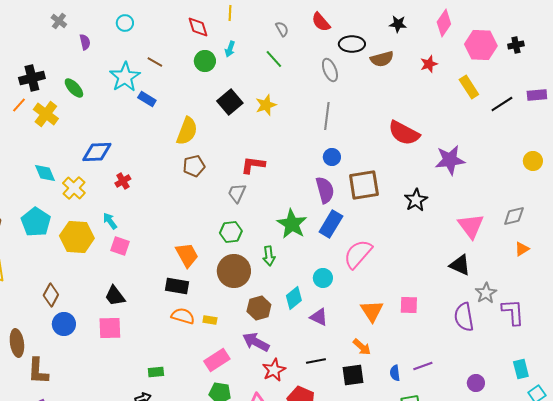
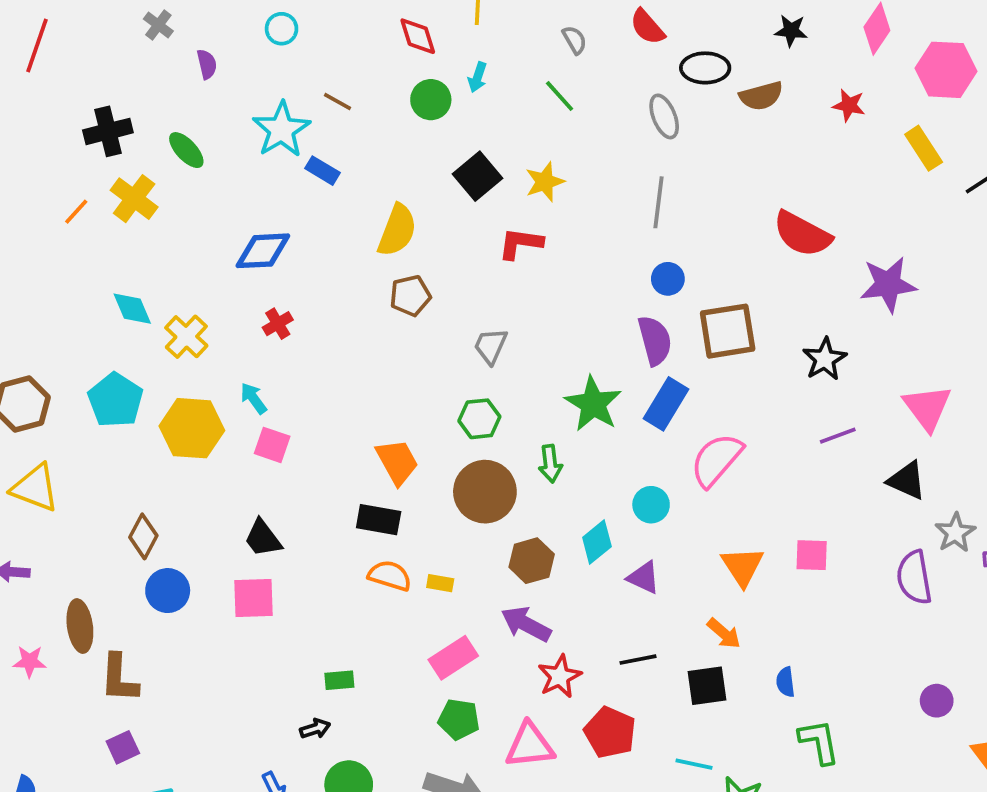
red star: (429, 64) -> (849, 105), turned 30
orange line: (19, 105) -> (76, 212), moved
blue diamond: (97, 152) -> (263, 251), moved
red L-shape: (253, 165) -> (520, 243), moved
purple line: (423, 366) -> (838, 436), moved

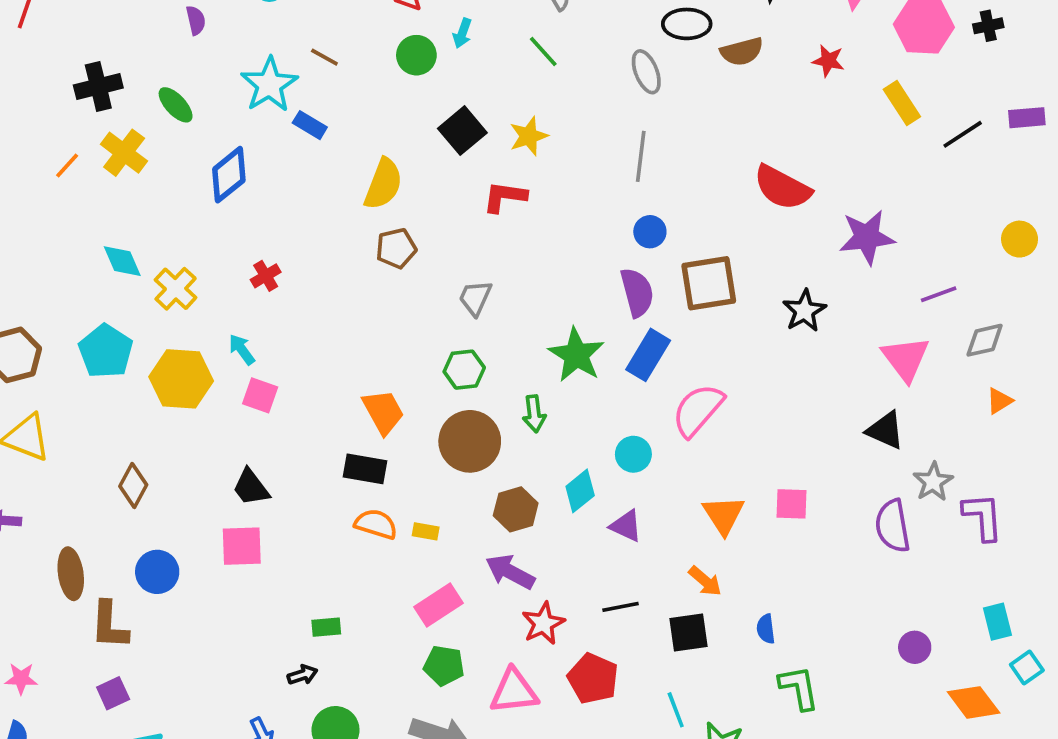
blue diamond: (263, 251) -> (229, 175), moved, turned -36
purple line: (838, 436) -> (939, 294), moved
blue circle: (168, 591) -> (157, 572), moved
pink star: (30, 661) -> (21, 679), moved
cyan line: (694, 764) -> (676, 710), turned 57

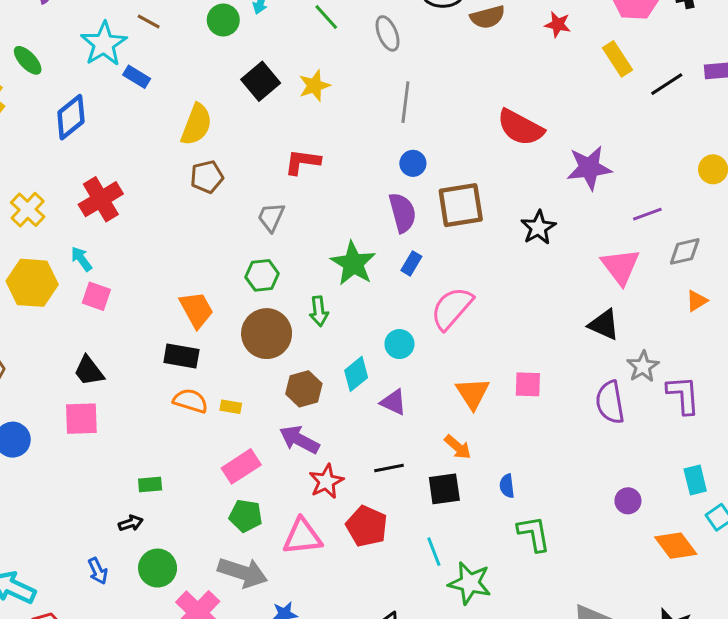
gray ellipse: (646, 72) -> (388, 33), moved
red L-shape: (505, 197) -> (302, 162), moved
red cross: (266, 276) -> (101, 199), size x1.8
blue rectangle: (648, 355) -> (411, 263), size x0.6

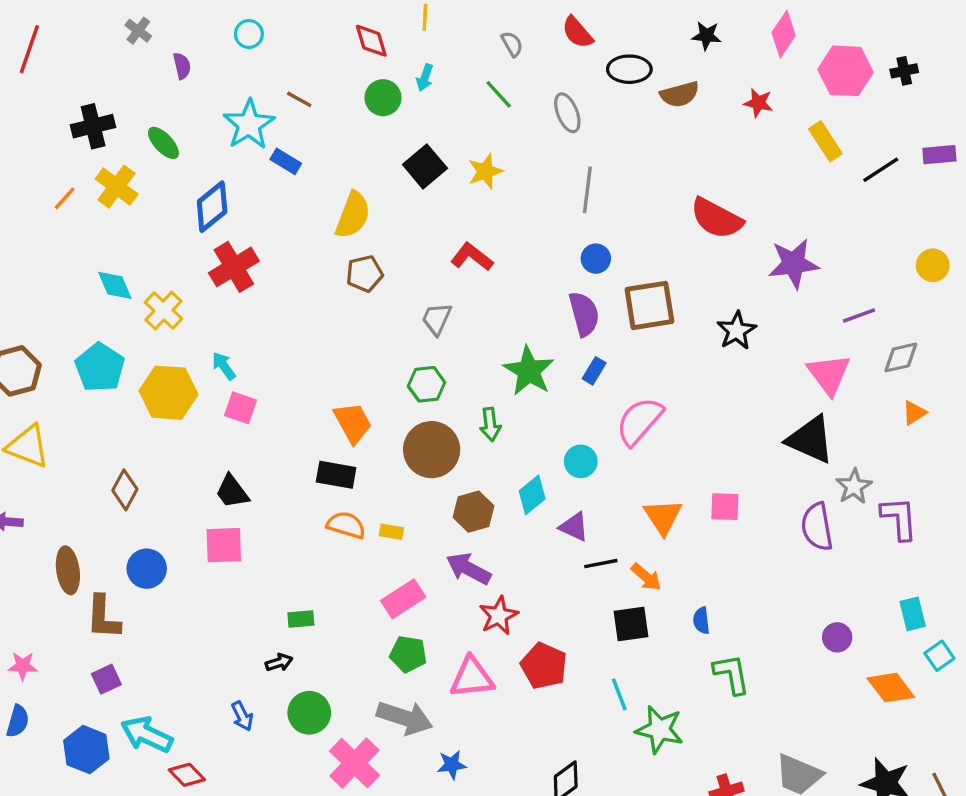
red L-shape: (302, 162) -> (472, 257), turned 30
red cross: (101, 199) -> (234, 267), moved
black triangle: (604, 325) -> (810, 440), size x1.4
black line: (389, 468) -> (601, 564), moved

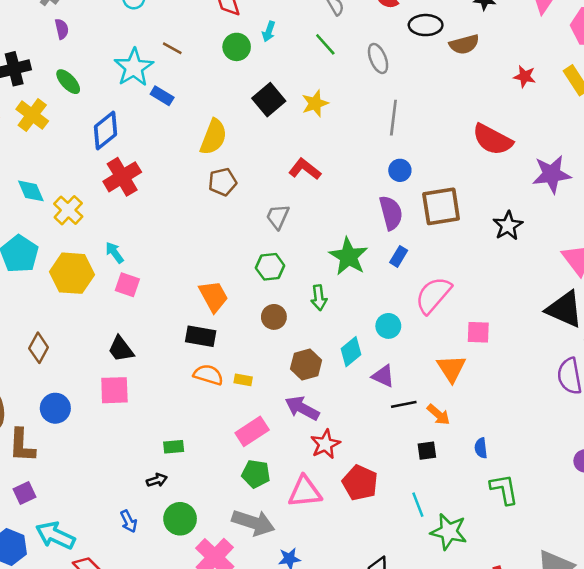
purple semicircle: (182, 66) -> (62, 29), moved
red star: (758, 103) -> (525, 76), moved
brown circle: (432, 450) -> (274, 317), size x0.6
pink square: (725, 507) -> (478, 332), moved
black square: (631, 624) -> (427, 451), size x0.7

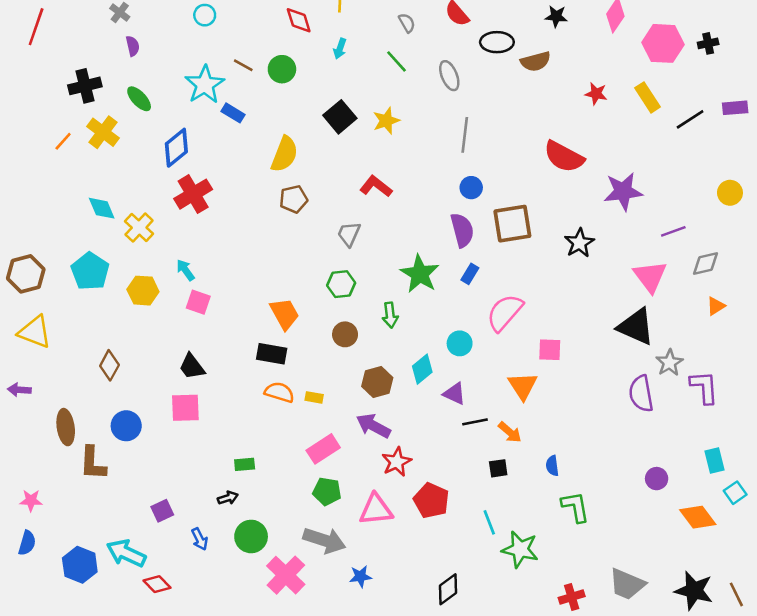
green circle: (237, 47) -> (282, 69), moved
yellow hexagon: (72, 273) -> (143, 291), size x0.7
purple square: (24, 493) -> (162, 511), moved

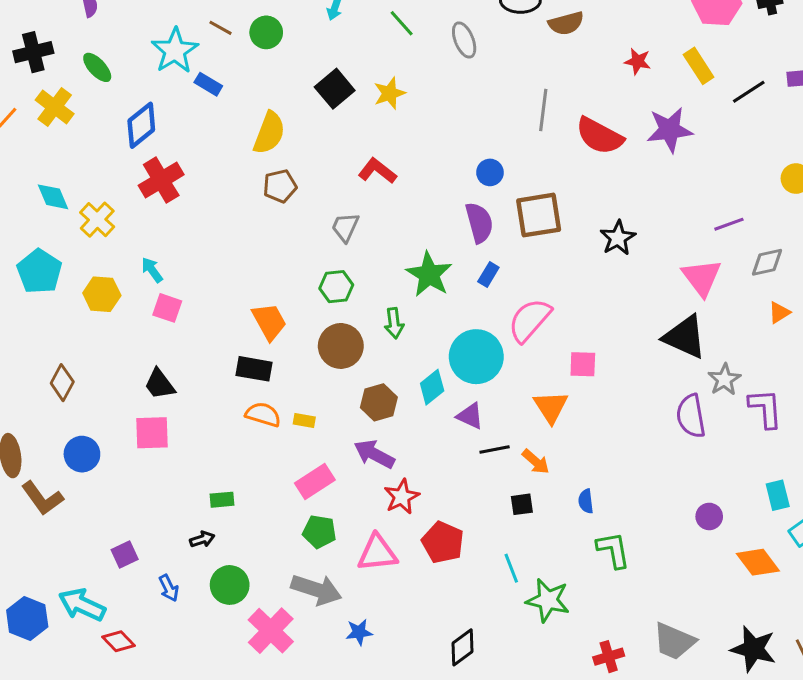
gray line: (465, 135) -> (543, 110), moved
purple star: (623, 191) -> (670, 130), moved
brown circle: (345, 334) -> (341, 346), size x1.5
cyan circle: (460, 343) -> (476, 357), size x1.8
brown L-shape: (93, 463) -> (42, 498), turned -39

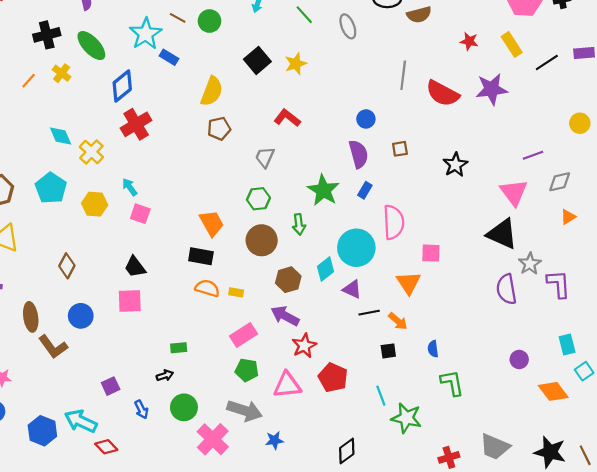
green ellipse: (97, 67) -> (91, 46), size x1.4
yellow cross: (55, 107) -> (62, 73), size x0.7
brown square: (539, 215) -> (400, 149), size x0.5
pink semicircle: (530, 320) -> (394, 222), turned 136

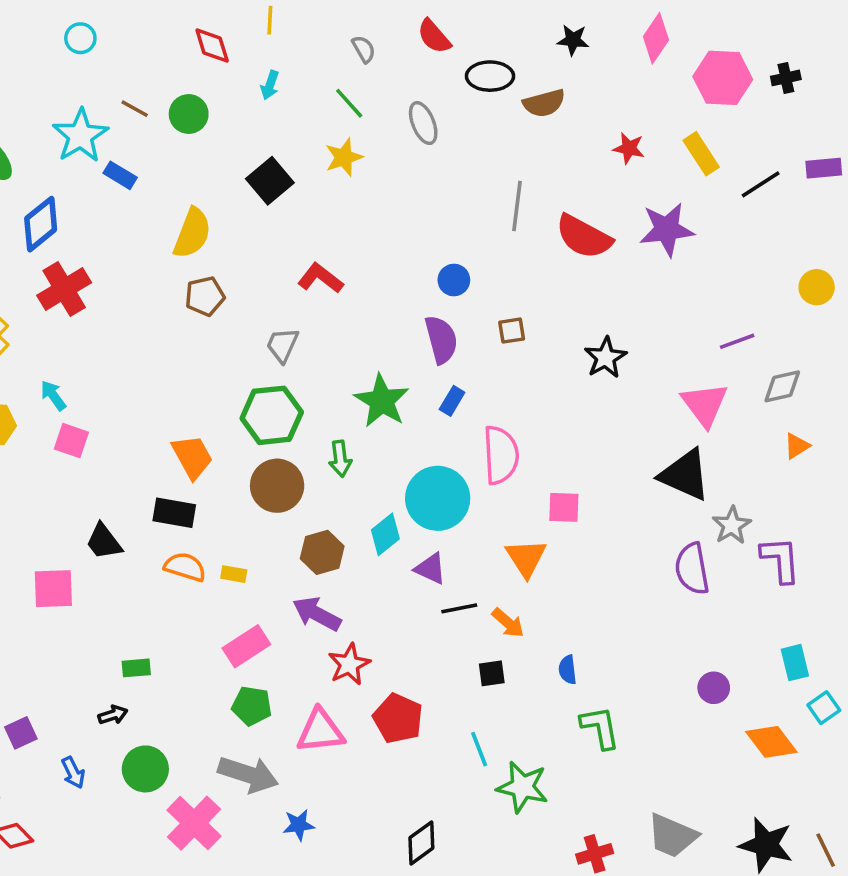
yellow star: (296, 64) -> (344, 157), moved
green hexagon: (258, 199) -> (272, 415), size x1.5
black trapezoid: (135, 267) -> (104, 542), moved

